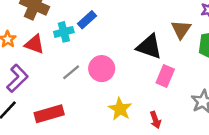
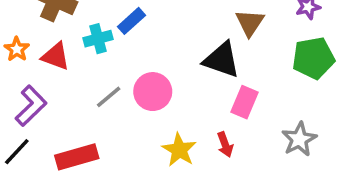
brown triangle: (181, 30) -> (250, 23), moved
red arrow: (155, 120) -> (225, 145), moved

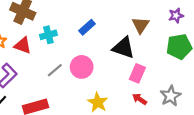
blue rectangle: (132, 21) -> (87, 27), moved
red arrow: (225, 145) -> (140, 99), moved, turned 144

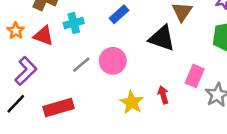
pink rectangle: (137, 73) -> (195, 76), moved
red arrow: (140, 99) -> (163, 95), moved, turned 40

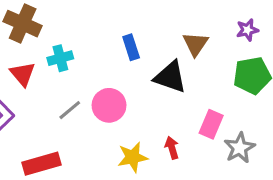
blue rectangle: (119, 14) -> (131, 47), moved, turned -66
red triangle: (43, 36) -> (23, 74), turned 30
yellow star: (132, 102) -> (133, 157), turned 30

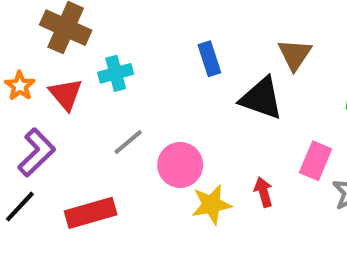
pink circle: (109, 105) -> (180, 165), moved

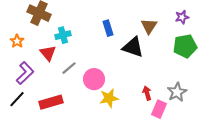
red triangle: (66, 94) -> (48, 53), moved
pink rectangle: (316, 161) -> (159, 109), moved
red arrow: (263, 192) -> (147, 93), moved

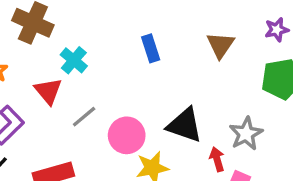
cyan cross: (63, 35) -> (74, 60), turned -35
black triangle: (133, 47) -> (185, 125), moved
gray star: (177, 92) -> (246, 134), moved

